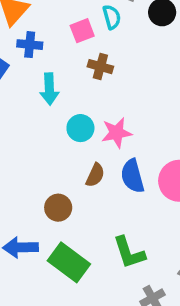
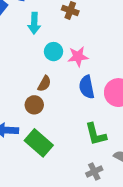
brown semicircle: (95, 175) -> (44, 84), moved
green L-shape: (129, 253) -> (96, 134), moved

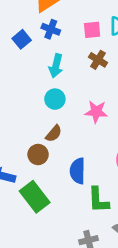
cyan circle: (53, 52) -> (55, 99), moved
blue semicircle: (87, 87) -> (78, 171), moved

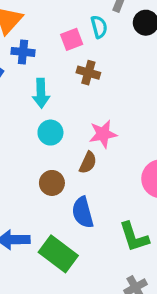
brown semicircle: (54, 134) -> (88, 163), moved
brown circle: (38, 155) -> (52, 183), moved
blue semicircle: (78, 171) -> (83, 212), moved

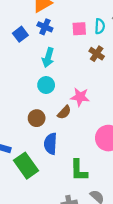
brown cross: (88, 73) -> (97, 54), moved

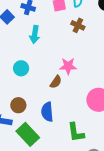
cyan circle: (46, 85) -> (21, 68), moved
brown circle: (37, 118) -> (18, 105), moved

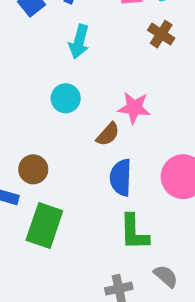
cyan circle: (21, 68) -> (66, 98), moved
blue semicircle: (47, 112) -> (121, 178), moved
green rectangle: (28, 134) -> (44, 226), turned 55

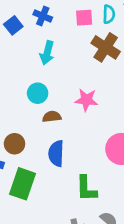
brown cross: (161, 34) -> (106, 47), size x1.5
brown semicircle: (108, 134) -> (52, 117), moved, turned -138
blue semicircle: (121, 178) -> (56, 153), moved

